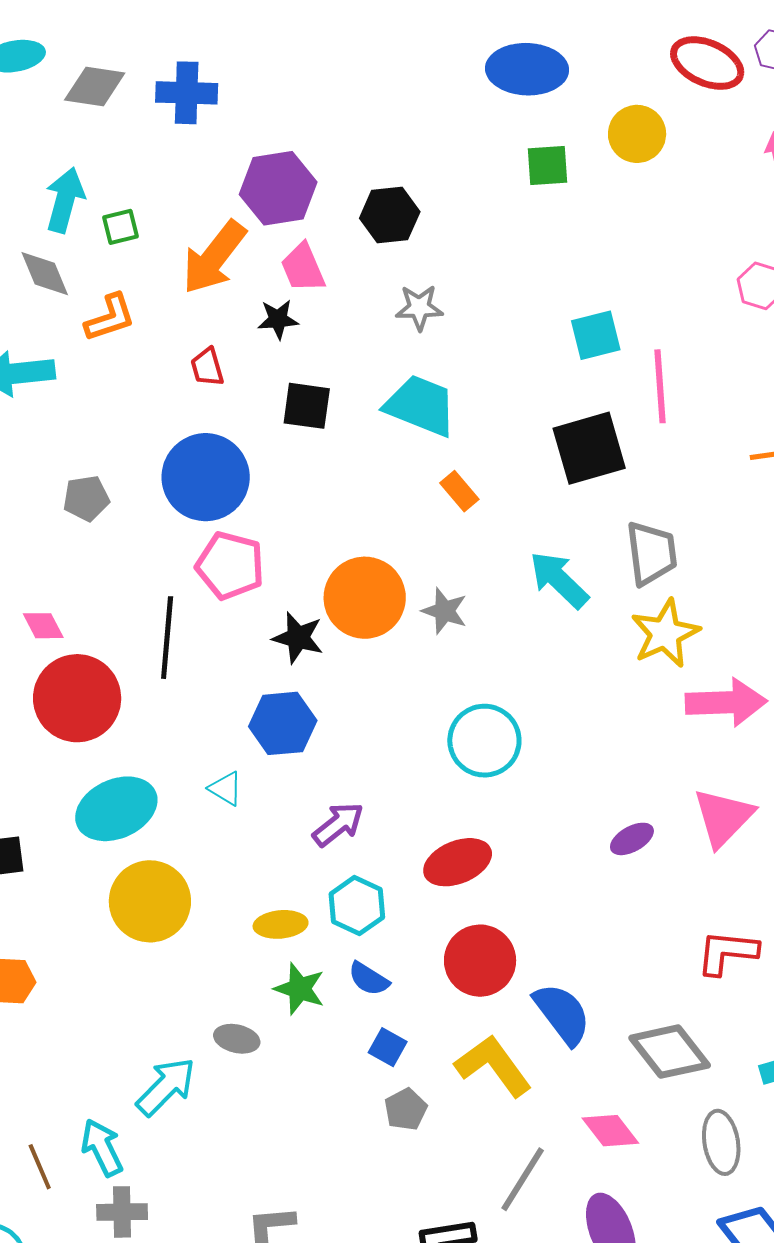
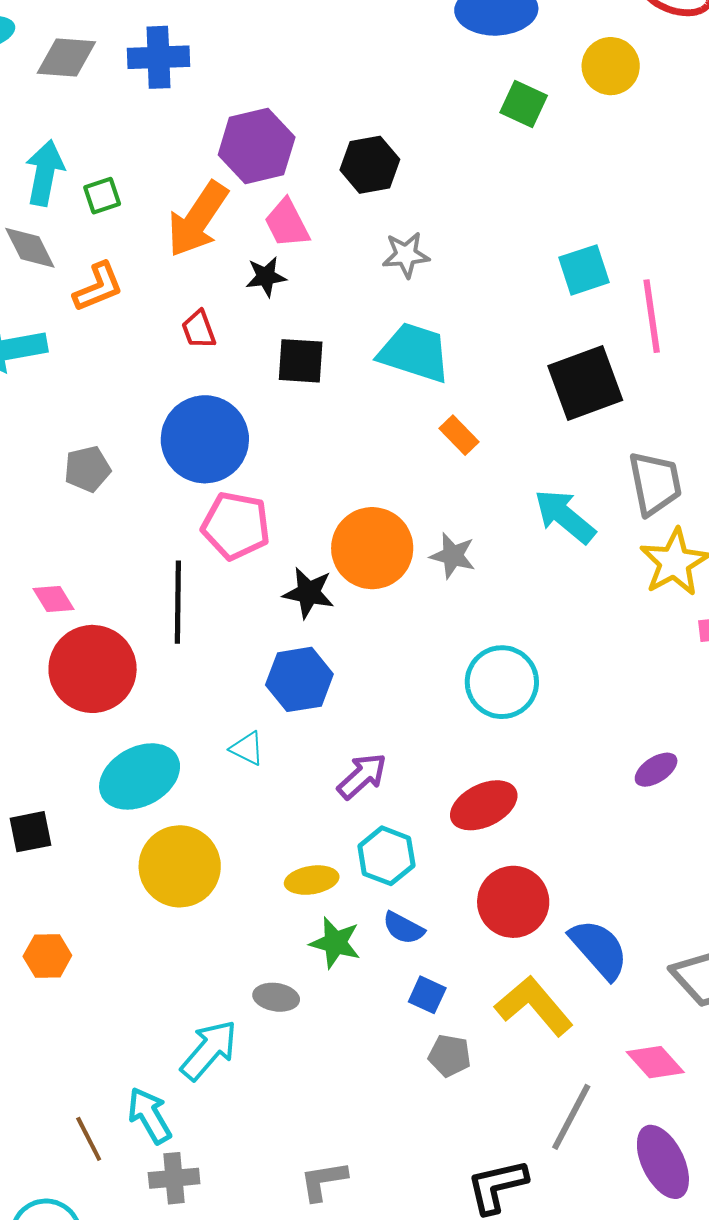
green square: (548, 166) -> (524, 104), turned 33
gray pentagon: (406, 1109) -> (450, 1056), turned -30

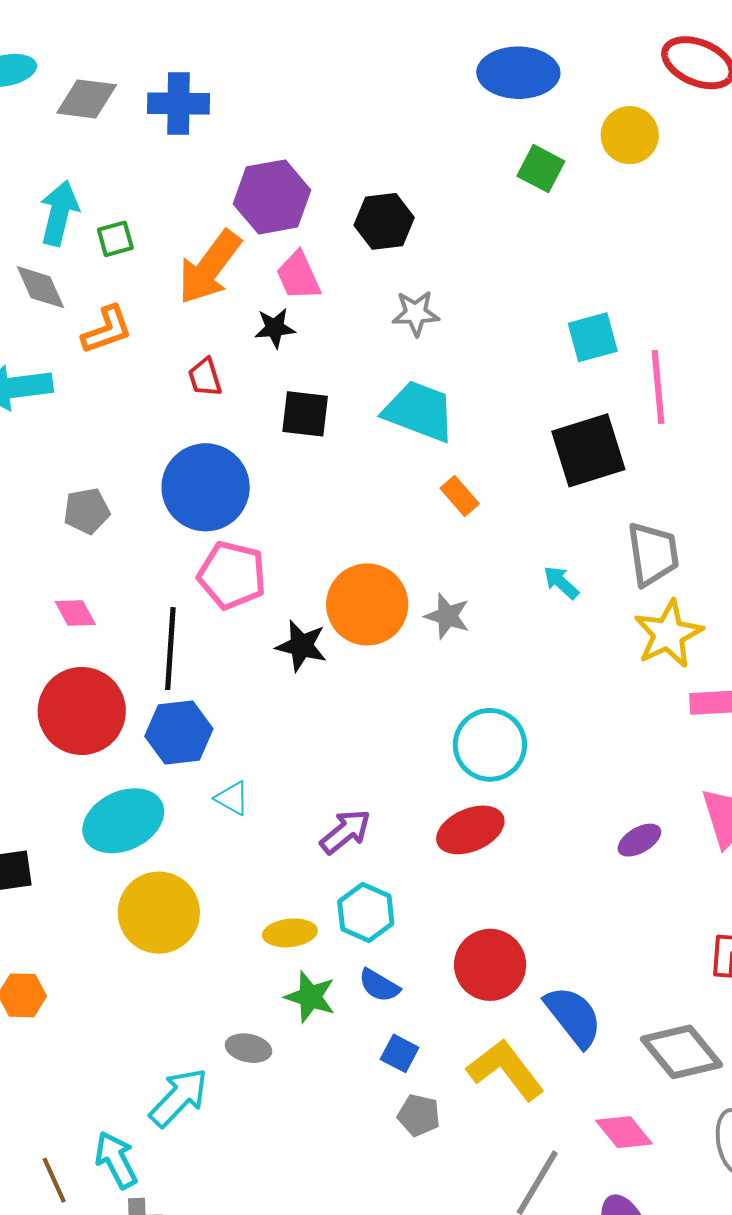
cyan arrow: (565, 516) -> (561, 582), size x0.6
pink diamond: (54, 599) -> (75, 613), moved
blue hexagon: (299, 679) -> (179, 732), moved
red ellipse: (484, 805) -> (470, 830), moved

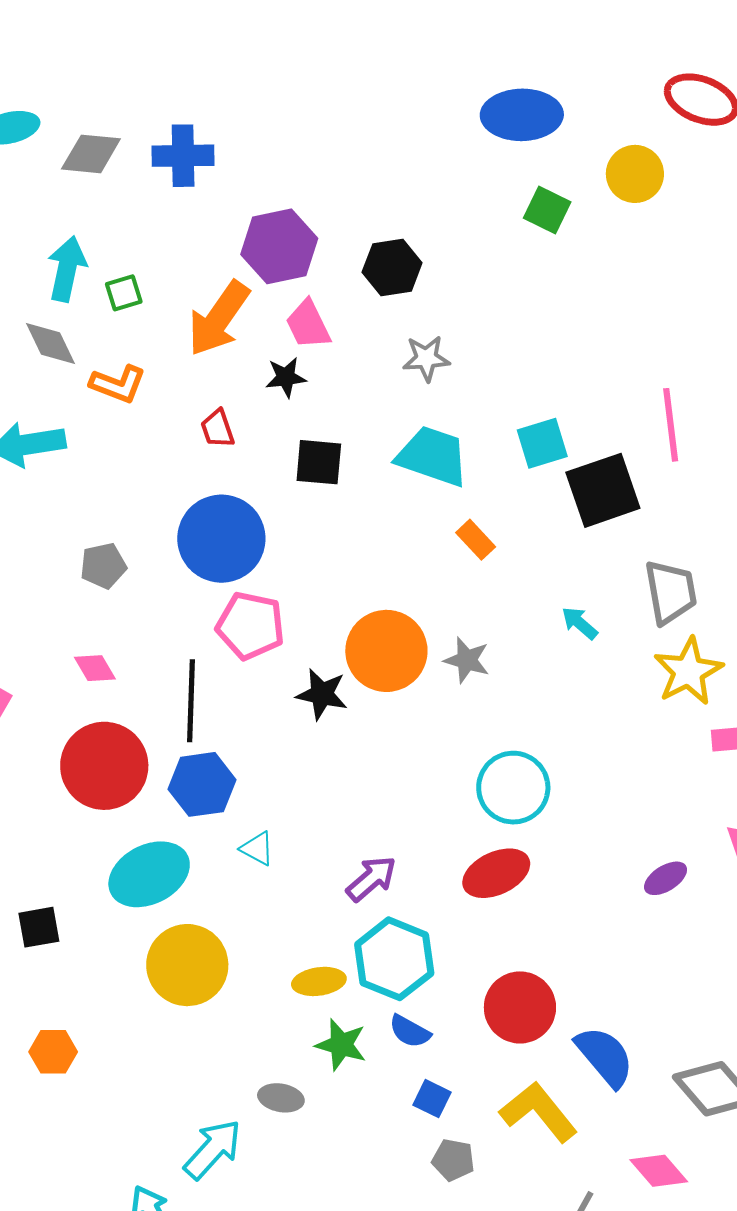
orange L-shape: (107, 330) -> (118, 384), turned 42
cyan square: (593, 337) -> (542, 443), moved
cyan hexagon: (366, 912) -> (394, 959), size x1.4

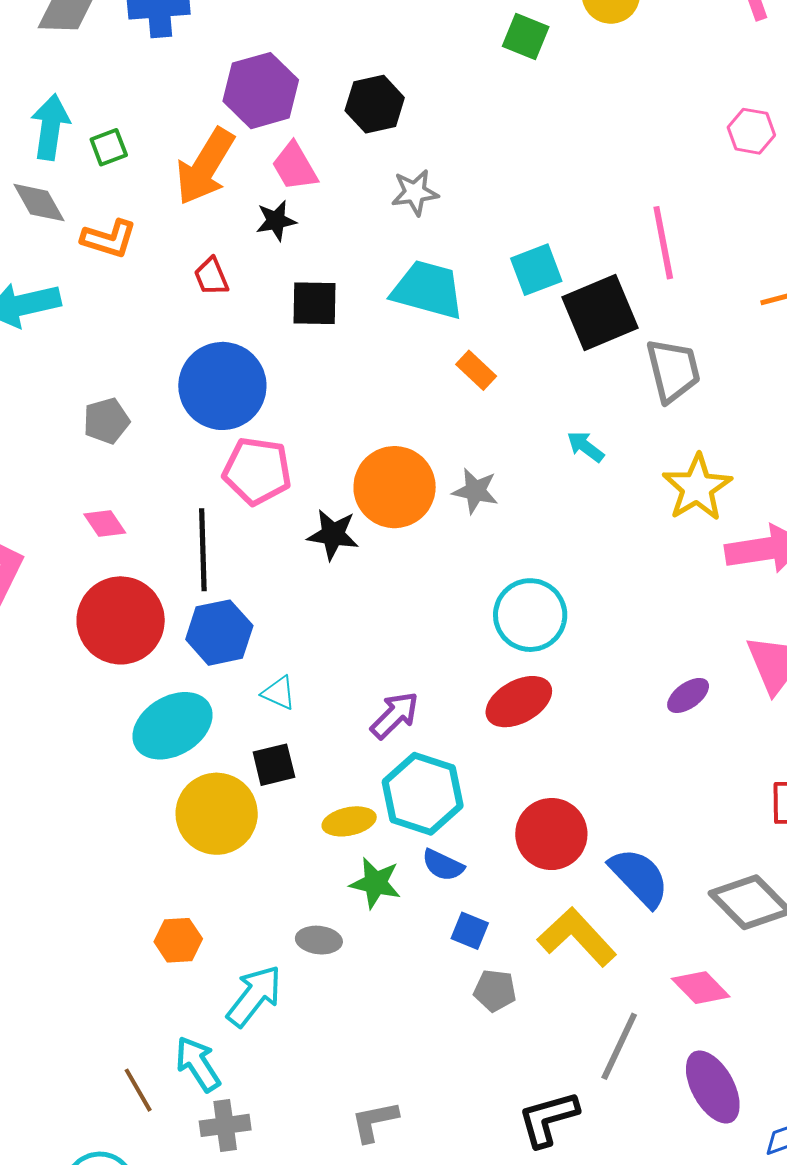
gray trapezoid: (671, 592) -> (673, 370), moved
black square: (39, 927) -> (274, 765), moved
orange hexagon: (53, 1052) -> (178, 940), moved

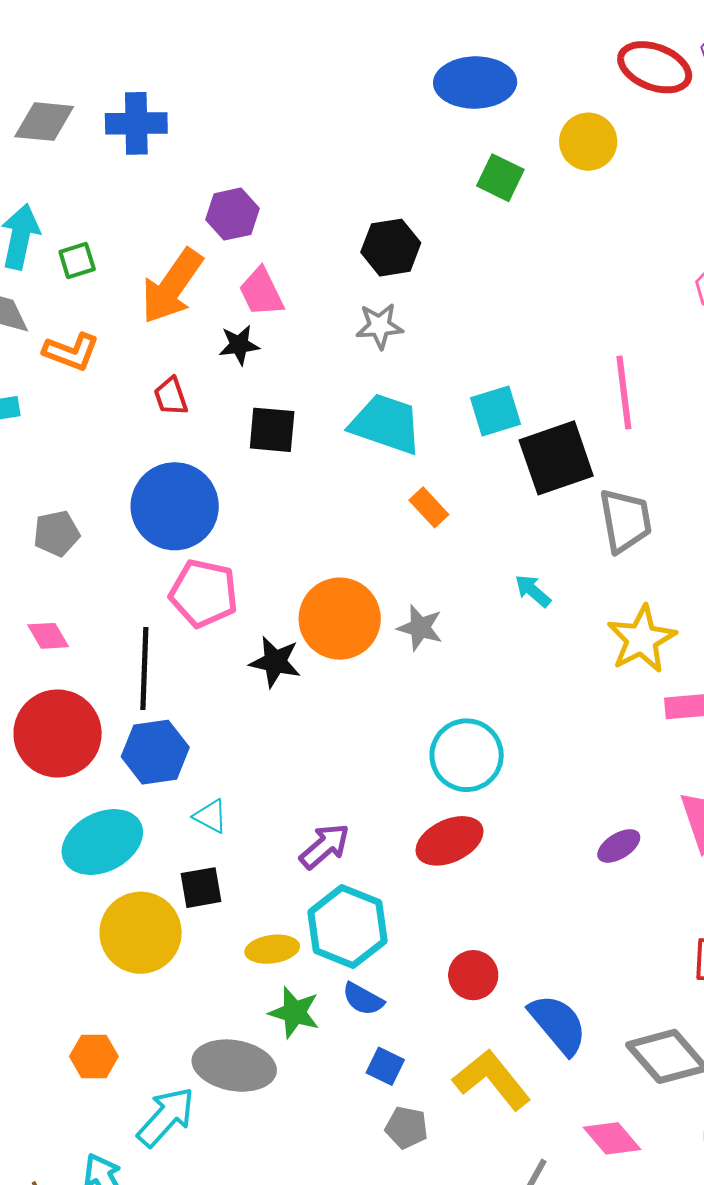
purple hexagon: (261, 91) -> (233, 214), size x0.7
black hexagon: (375, 104) -> (391, 248), moved
red circle: (551, 834) -> (473, 975), size x0.7
gray ellipse: (319, 940) -> (234, 1066), size x1.8

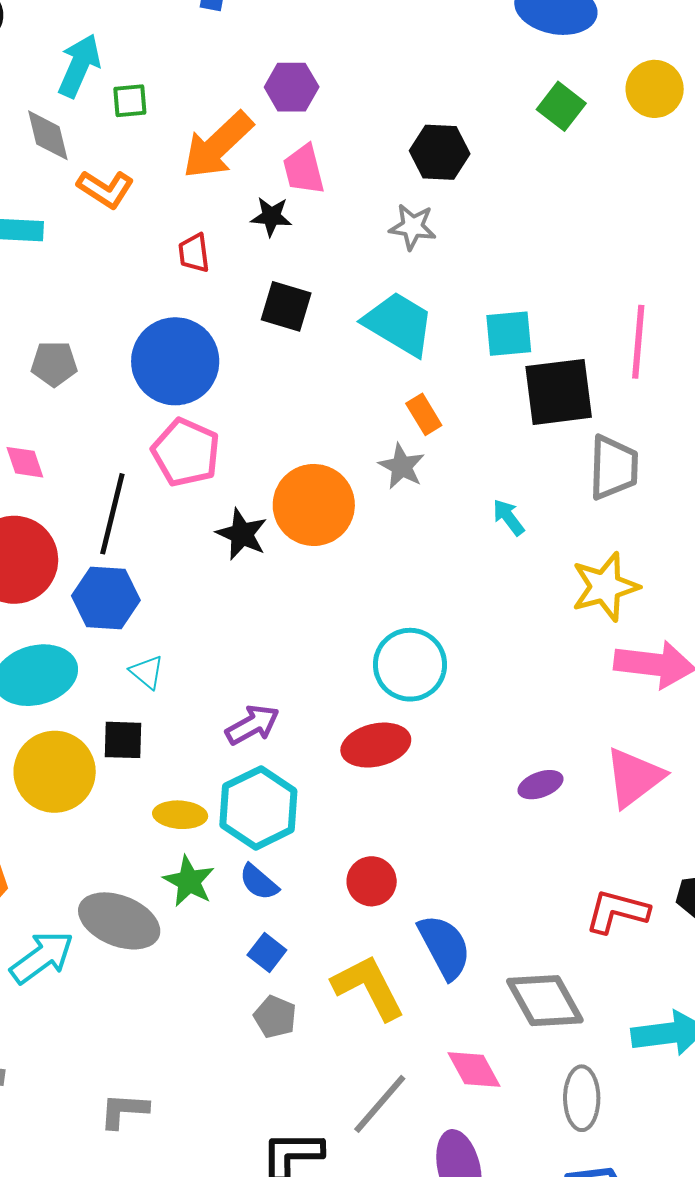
gray star: (420, 628) -> (402, 466), moved

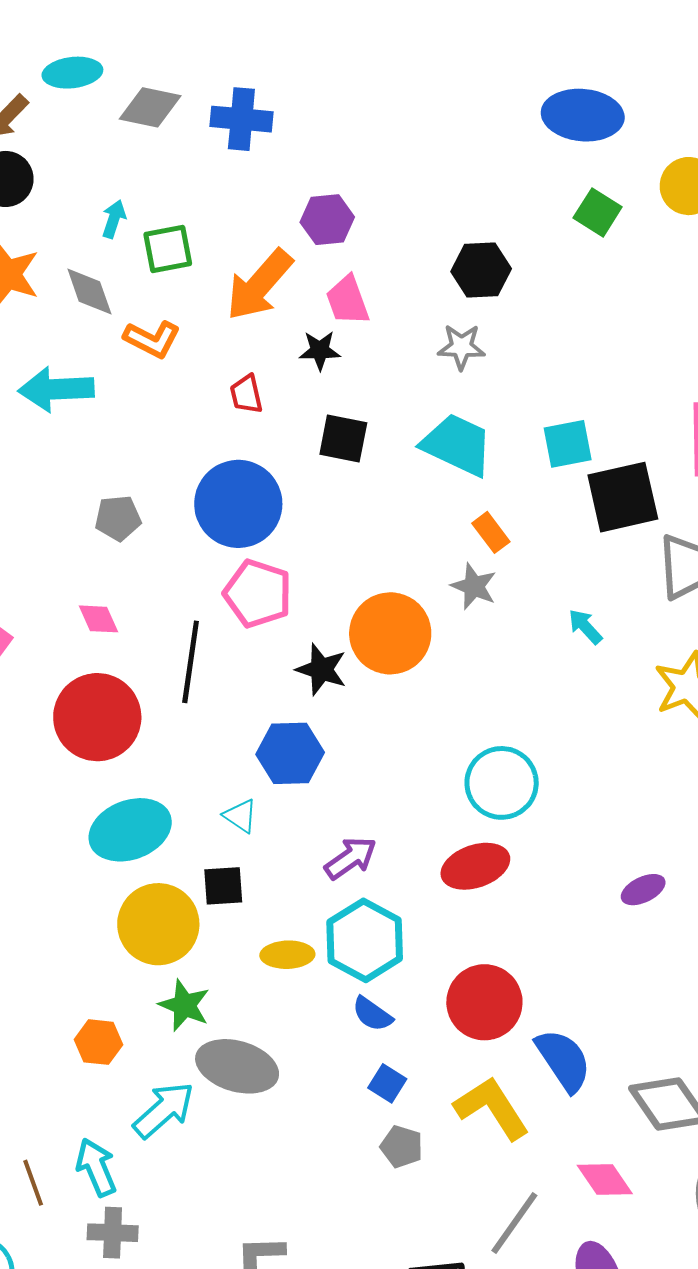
cyan arrow: (79, 66) -> (114, 219), size x0.6
green square: (130, 101) -> (168, 249), size x1.4
blue hexagon: (106, 598) -> (290, 753), moved
green star: (189, 881) -> (184, 1005), moved
red circle: (372, 881) -> (484, 1002), size x1.5

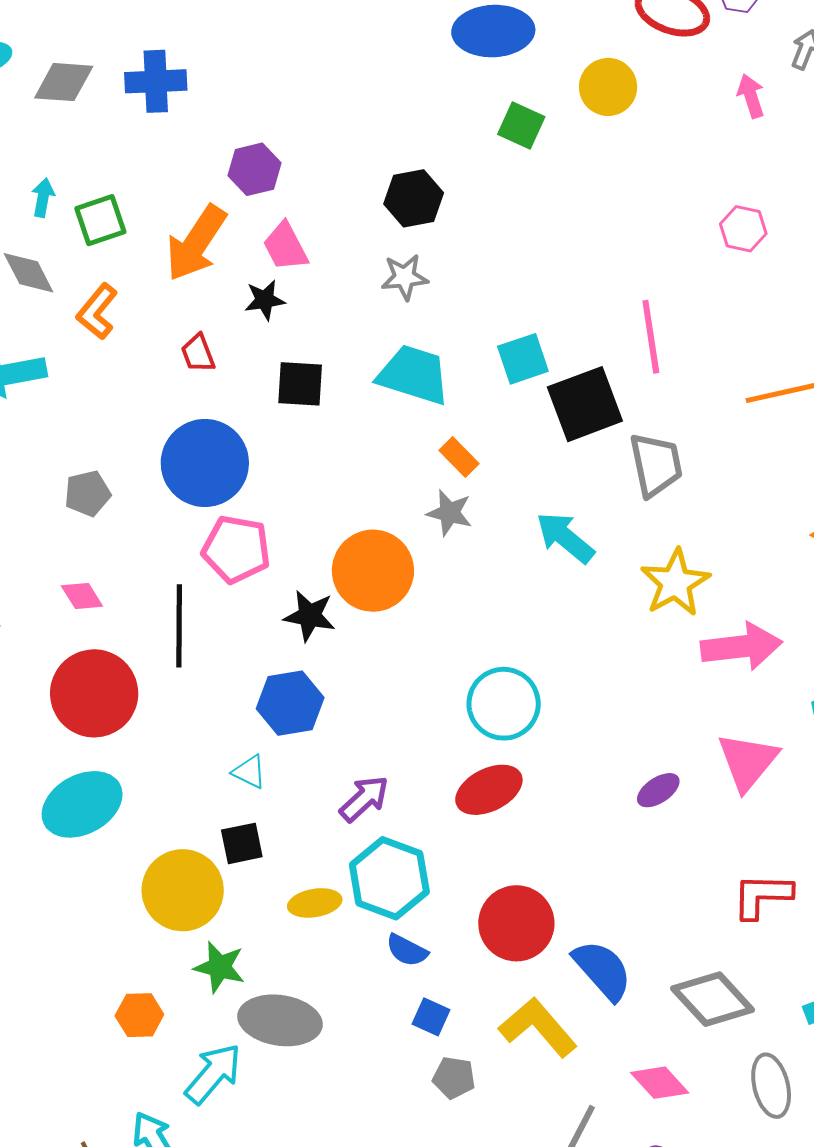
orange L-shape: (152, 339) -> (97, 311), turned 110
cyan arrow: (585, 627) -> (565, 538), size x1.6
cyan ellipse: (130, 830) -> (82, 804), moved

